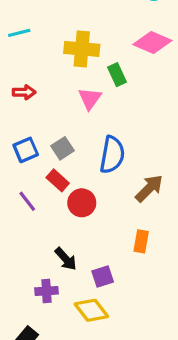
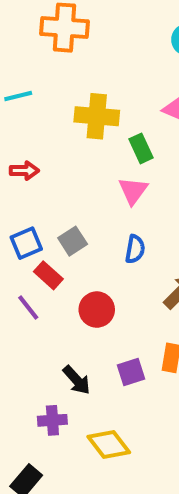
pink triangle: (90, 99) -> (133, 191), moved
blue semicircle: (112, 155) -> (135, 249), size x0.6
red rectangle: (58, 180) -> (48, 275), moved
purple square: (103, 277) -> (131, 372), moved

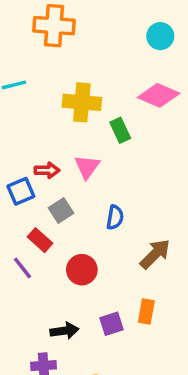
red arrow: (24, 171) -> (47, 170), moved
pink triangle: (133, 191) -> (87, 167), moved
blue square: (26, 243) -> (21, 191), moved
black arrow: (77, 380) -> (64, 331), turned -56

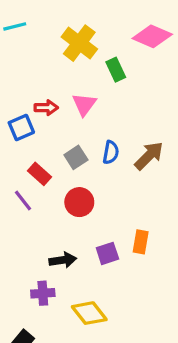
yellow cross: (82, 102) -> (79, 43), turned 32
gray square: (61, 210) -> (76, 157), moved
brown arrow: (155, 254) -> (149, 156), moved

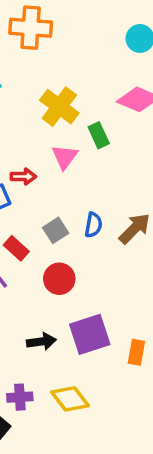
pink triangle: (84, 104) -> (65, 157), moved
orange rectangle: (141, 242) -> (136, 352), moved
purple square: (107, 253) -> (90, 334), size x1.6
purple cross: (43, 293) -> (20, 397), moved

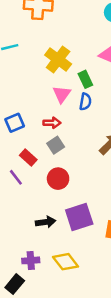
red arrow: (23, 177) -> (52, 123), moved
blue semicircle: (93, 225) -> (85, 102), moved

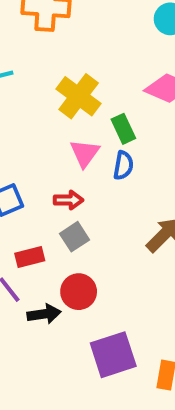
red rectangle: (28, 157) -> (30, 257), turned -56
black arrow: (46, 222) -> (44, 314), moved

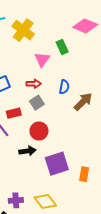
yellow cross: (79, 96) -> (23, 30), moved
blue semicircle: (123, 165) -> (64, 87), moved
black arrow: (44, 314) -> (27, 151), moved

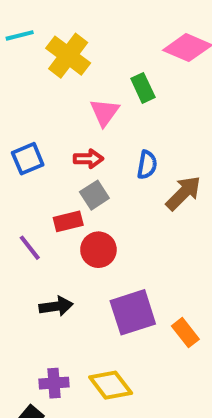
red rectangle: (14, 113) -> (68, 221), moved
black arrow: (27, 151) -> (56, 306), moved
orange rectangle: (84, 174) -> (185, 333), turned -48

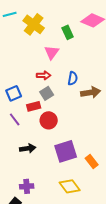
green rectangle: (143, 88) -> (68, 32), moved
blue square: (28, 159) -> (14, 93), moved
brown arrow: (183, 193) -> (91, 92), turned 36
yellow diamond: (111, 385) -> (70, 186), moved

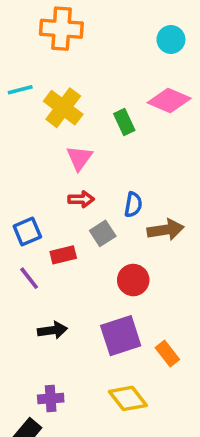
pink triangle: (52, 52) -> (79, 158), moved
gray square: (47, 93) -> (103, 233), moved
red circle: (49, 120) -> (133, 280), moved

